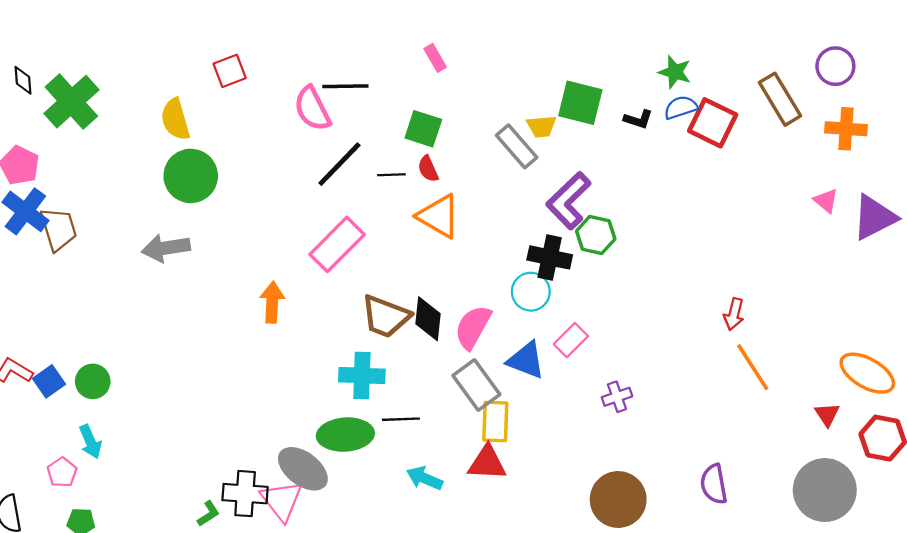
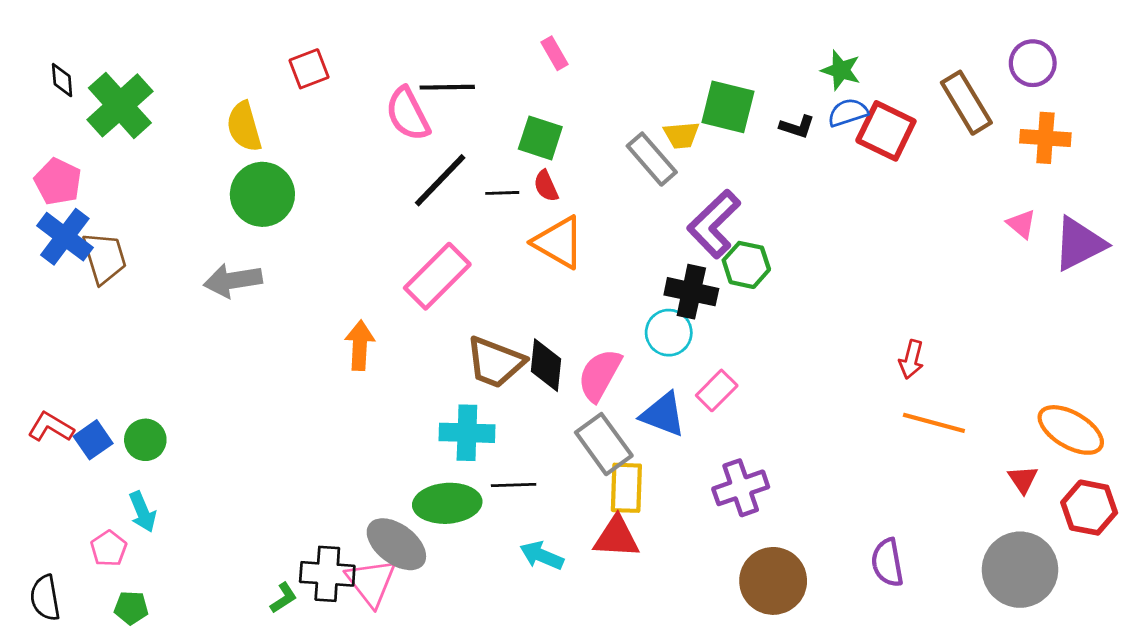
orange line: (753, 367) -> (934, 423), turned -42
purple cross: (617, 397) -> (741, 488), moved, size x1.5

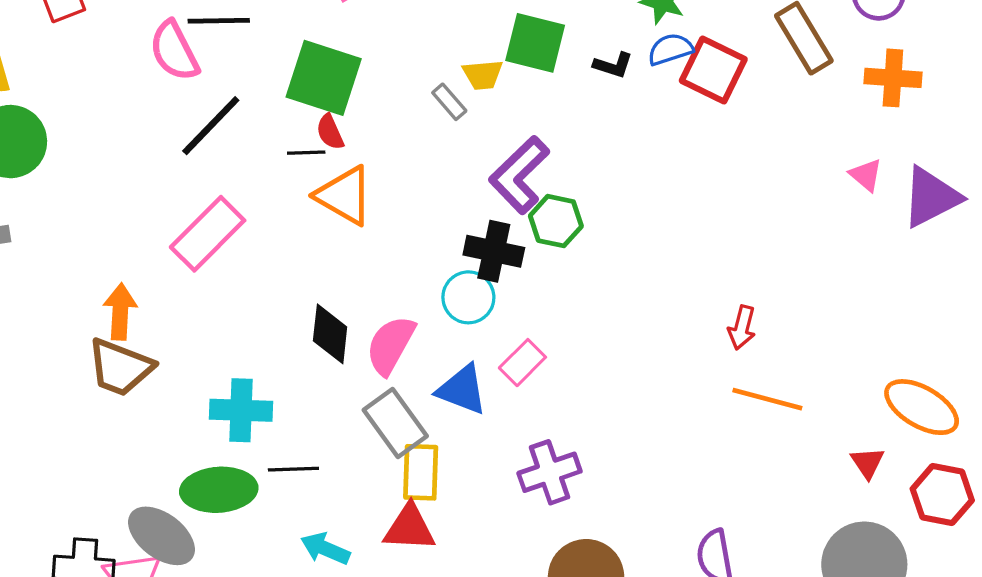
green square: (540, 138) -> (324, 78), size x1.5
gray rectangle: (652, 159) -> (449, 102), size x0.6
black line: (502, 193) -> (306, 153), moved
brown trapezoid: (495, 362) -> (120, 367), moved

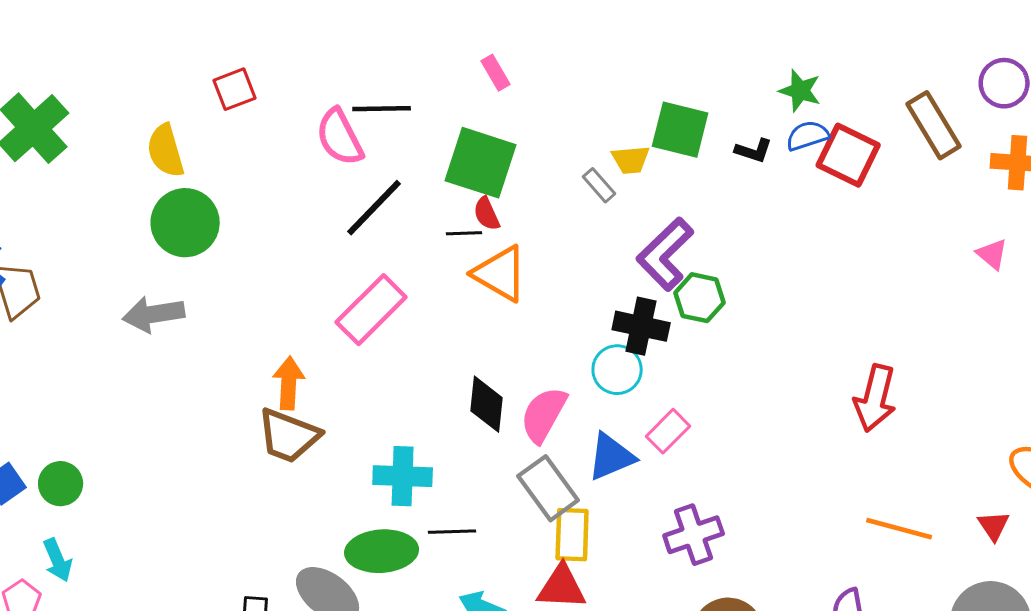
red arrow: (742, 328) -> (875, 398), size x1.6
blue triangle: (462, 390) -> (611, 457), turned -44
orange line: (767, 399) -> (899, 529), moved

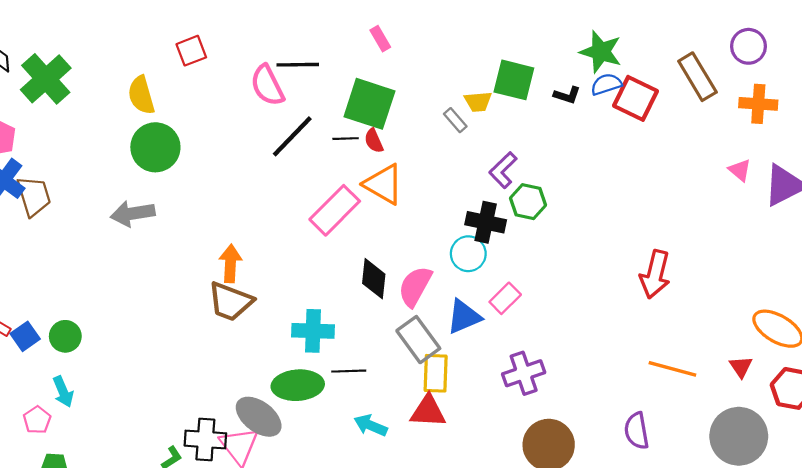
green star: (800, 91) -> (601, 52), size x1.4
black line: (464, 233) -> (346, 139), moved
purple L-shape: (665, 254) -> (503, 170), size x0.7
pink rectangle: (371, 310) -> (335, 210), moved

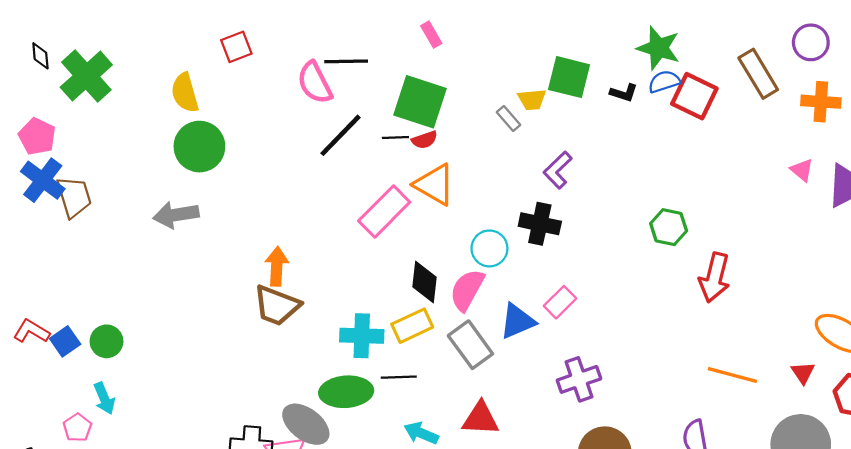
red semicircle: (374, 141) -> (425, 140), turned -85
green hexagon: (528, 202) -> (669, 227), moved
cyan circle: (468, 254) -> (489, 248), moved
yellow rectangle: (436, 373) -> (412, 326), moved, turned 63

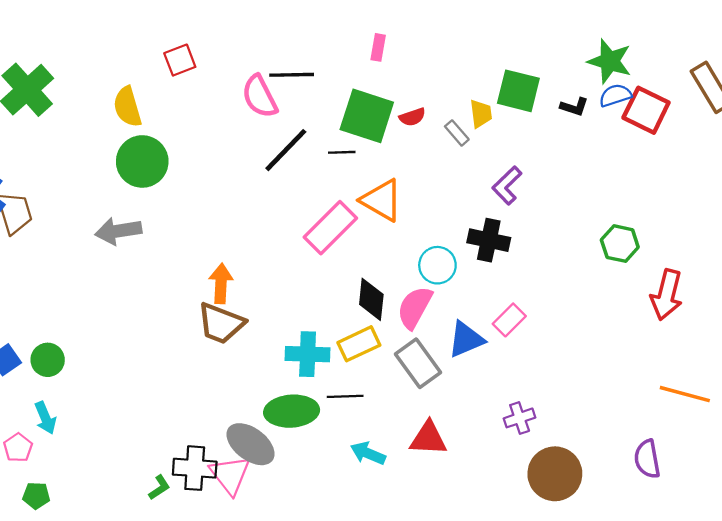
pink rectangle: (431, 35) -> (378, 47), turned 40
yellow trapezoid: (532, 99) -> (481, 114), turned -92
red semicircle: (425, 140) -> (412, 117), moved
purple cross: (579, 379) -> (520, 418), moved, size x0.7

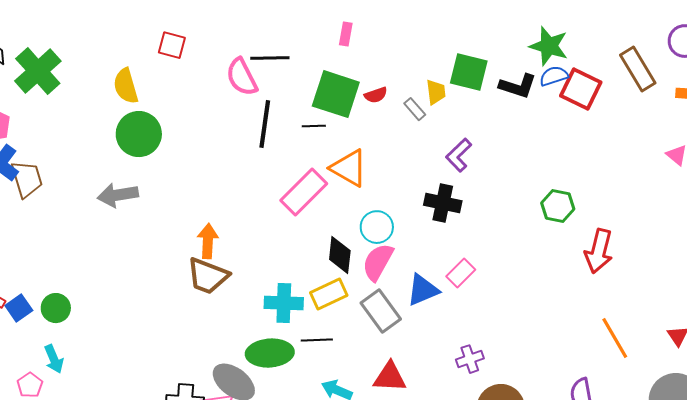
red square: (180, 60) -> (172, 45), turned 36
black L-shape: (574, 107) -> (518, 86), size x1.5
black line: (286, 150) -> (265, 124), turned -36
cyan circle: (437, 265) -> (377, 227), moved
orange line: (685, 394) -> (615, 338), turned 45

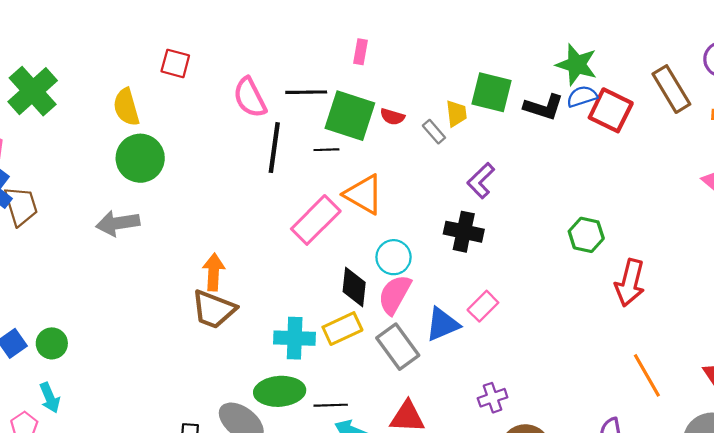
black line: (270, 58) -> (306, 92), moved
red semicircle: (376, 95) -> (392, 117), turned 35
black line: (317, 340) -> (331, 405), moved

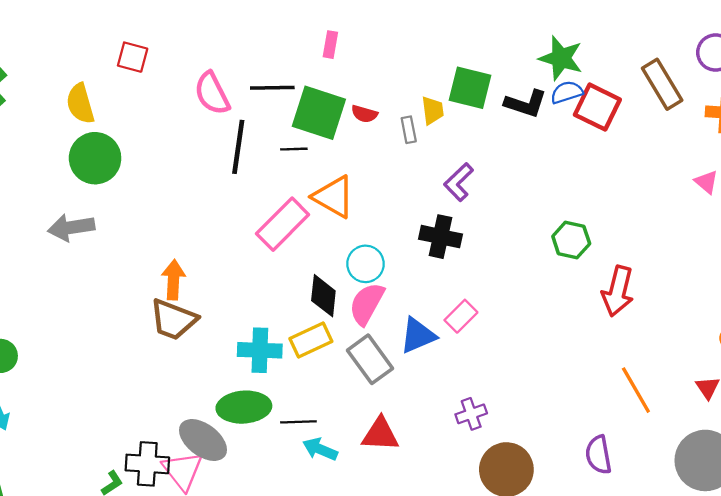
gray rectangle: (434, 132) -> (409, 130), turned 30

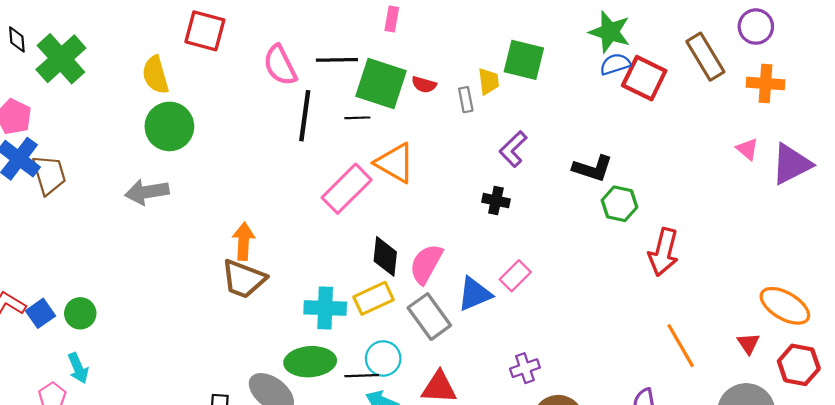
red square: (133, 57) -> (205, 31), size x1.4
black L-shape: (526, 104) -> (593, 168), moved
black cross: (441, 237) -> (496, 201), size x0.7
cyan circle: (366, 264) -> (383, 358), moved

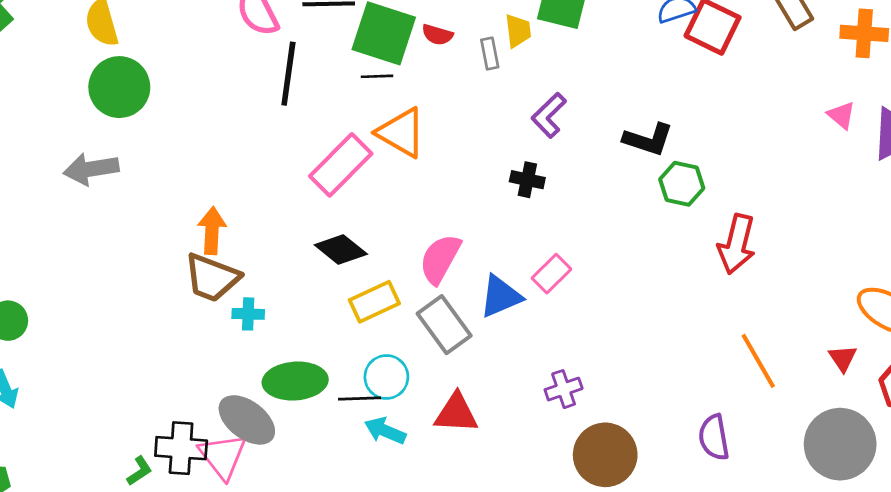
black line: (357, 118) -> (377, 76), moved
black diamond: (385, 256) -> (341, 249), moved, turned -57
cyan cross: (325, 308) -> (248, 314), moved, size x0.6

